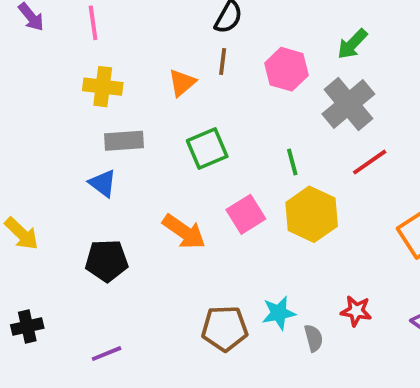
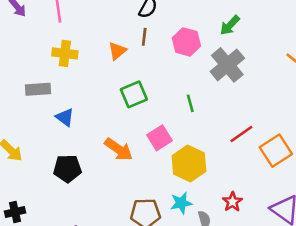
gray rectangle: (124, 141) -> (38, 89), moved
red line: (370, 162) -> (241, 134), moved
yellow hexagon: (312, 214) -> (189, 163), moved
red star: (356, 311) -> (232, 202), turned 30

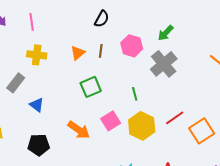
brown line: (144, 37) -> (101, 51), moved
gray rectangle: (38, 89) -> (16, 83), turned -48
yellow hexagon: (189, 163) -> (142, 126), moved

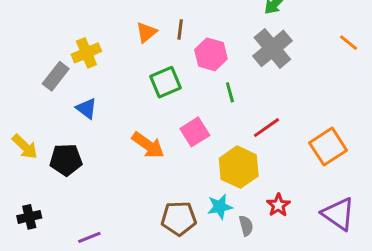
pink hexagon: (132, 46) -> (211, 54), moved
yellow cross: (37, 55) -> (86, 53), moved, turned -30
red line: (175, 118) -> (267, 128), moved
yellow hexagon: (142, 126) -> (239, 167), moved
black pentagon: (39, 145) -> (66, 160), moved

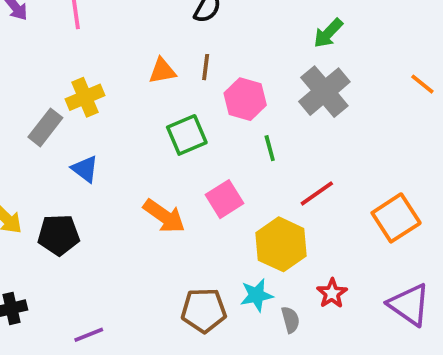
orange triangle: (146, 32) -> (162, 71), turned 30

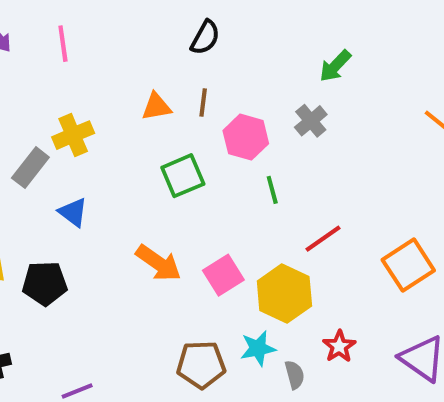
gray cross: (324, 92) -> (311, 121), moved, size x0.6
pink square: (224, 199) -> (223, 275), moved

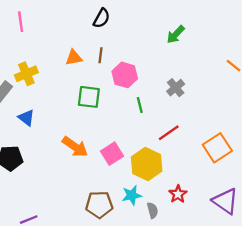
gray cross: (311, 121) -> (176, 88), moved
green square: (183, 176) -> (89, 97), turned 30

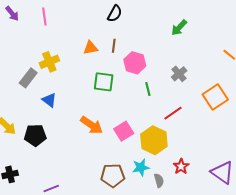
orange square: (217, 148) -> (215, 97), moved

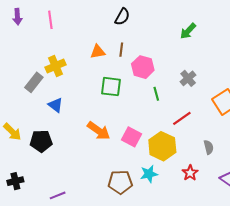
purple arrow: (12, 14) -> (17, 17), turned 35
pink square: (124, 131) -> (132, 137), turned -30
gray semicircle: (159, 180) -> (209, 147), moved

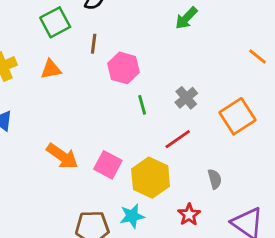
orange triangle: (98, 52) -> (51, 69), moved
gray cross: (188, 78) -> (186, 98), moved
green square: (111, 87) -> (55, 22), moved, turned -35

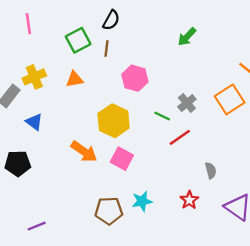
brown line: (94, 44) -> (106, 49), moved
green line: (142, 105) -> (162, 116), moved, turned -49
orange square: (238, 116) -> (230, 99), moved
yellow hexagon: (151, 178) -> (114, 121), moved

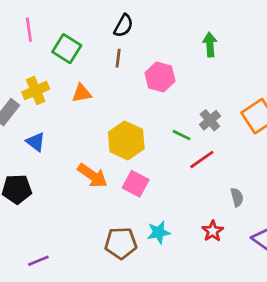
green arrow: (187, 37) -> (210, 45), turned 132
green square: (78, 40) -> (67, 49), moved, turned -30
pink hexagon: (135, 78) -> (160, 77), moved

